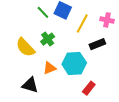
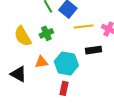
yellow line: (82, 23) -> (84, 27), turned 42
red rectangle: (89, 88) -> (64, 88), moved, turned -40

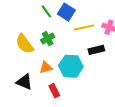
red rectangle: (64, 88) -> (54, 91), moved, turned -32

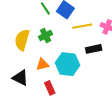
yellow semicircle: (24, 44) -> (22, 40), turned 50

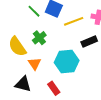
yellow semicircle: (22, 40) -> (17, 47), turned -40
orange triangle: (42, 64) -> (35, 64), moved, turned -40

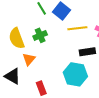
cyan hexagon: (67, 61) -> (75, 74), moved

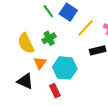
yellow line: (77, 28) -> (86, 28), turned -36
cyan hexagon: (75, 74) -> (65, 68), moved

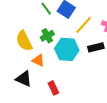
orange triangle: (40, 63) -> (38, 60), turned -40
cyan hexagon: (65, 68) -> (67, 49), moved

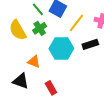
green cross: (47, 36) -> (40, 28), moved
yellow semicircle: (24, 41) -> (18, 30), moved

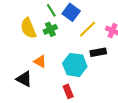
cyan hexagon: (61, 48) -> (75, 65), moved
red rectangle: (51, 88) -> (68, 91), moved

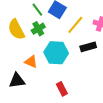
cyan hexagon: (75, 65) -> (56, 53), moved
black triangle: (24, 79) -> (17, 81), turned -30

